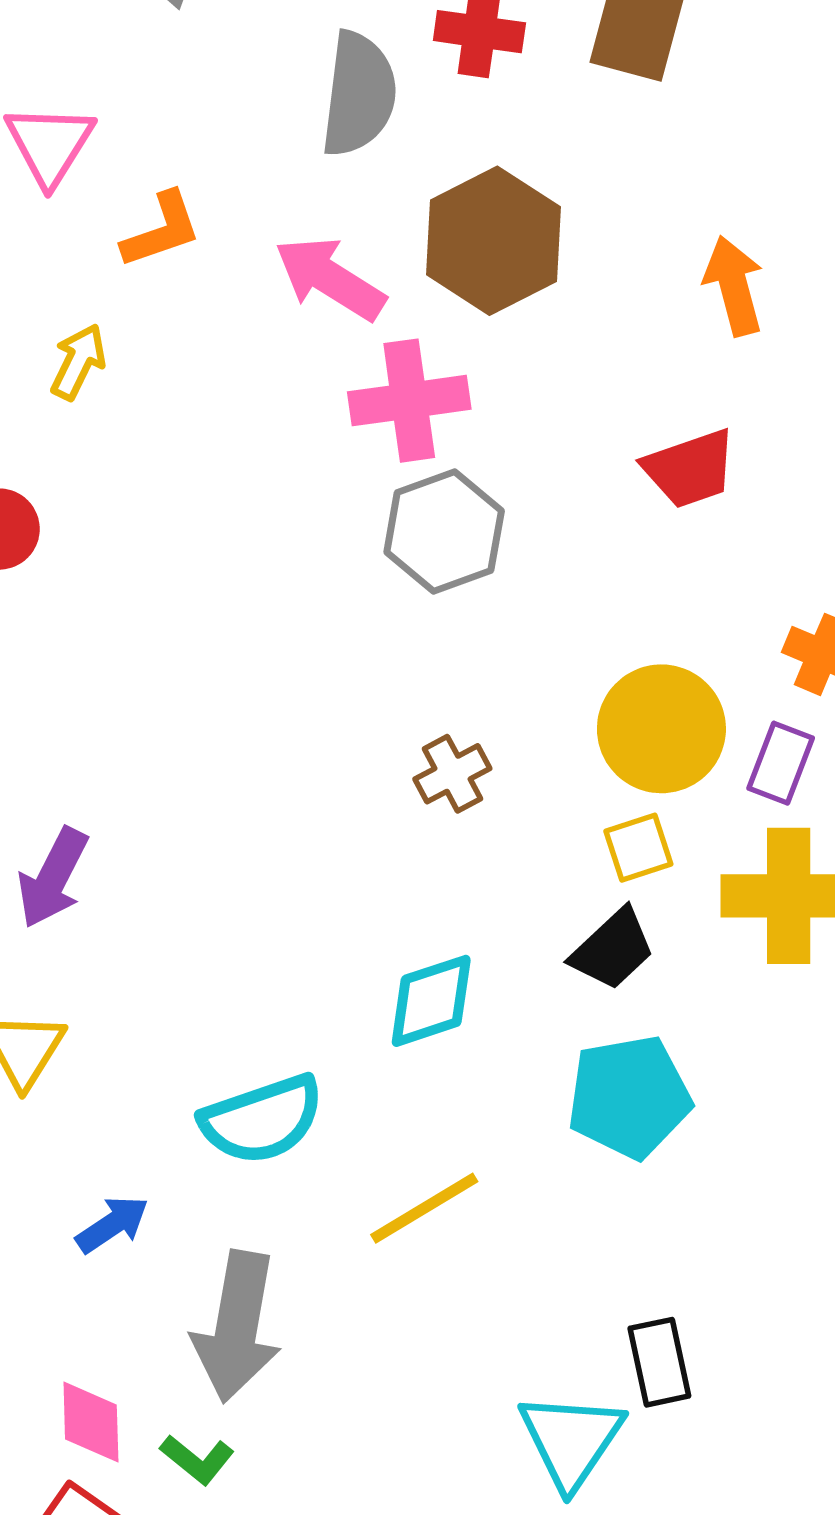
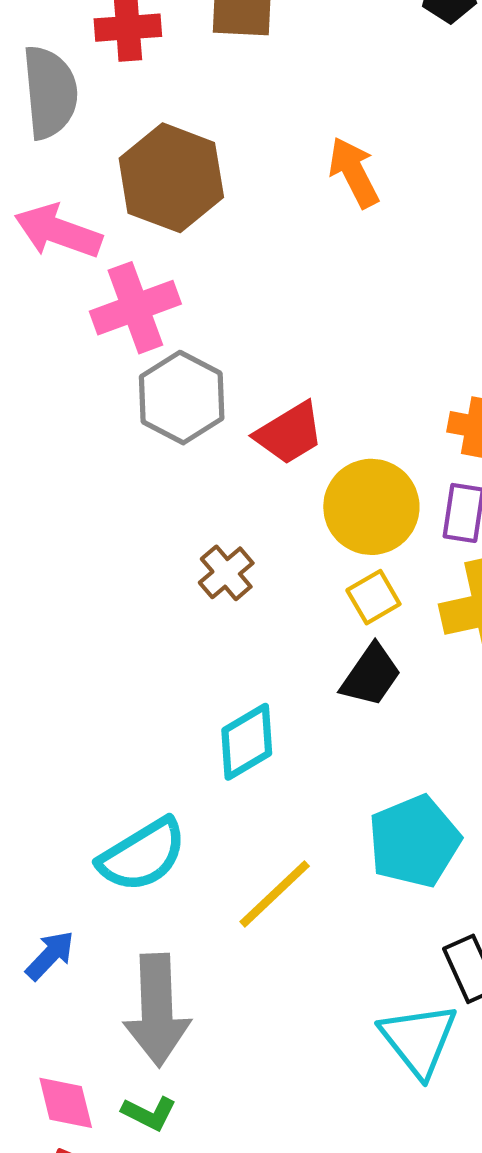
red trapezoid: (690, 469) -> (289, 433), moved
cyan pentagon: (629, 1097) -> (414, 841), moved

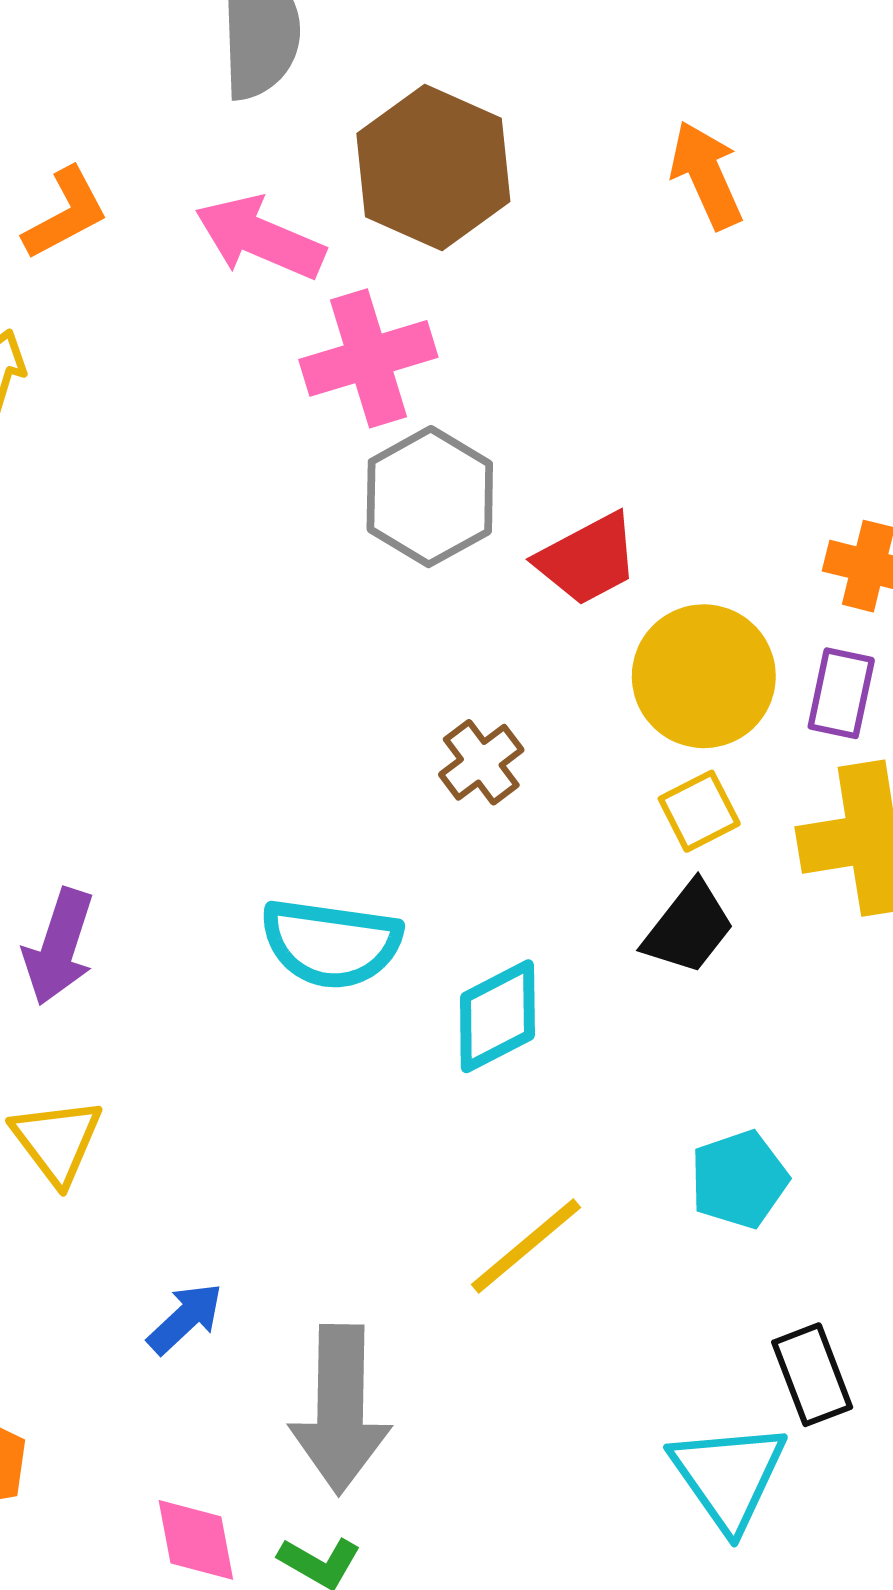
cyan pentagon: (414, 841) -> (739, 1179), size x0.7
cyan semicircle: (142, 855) -> (331, 943), moved, turned 36

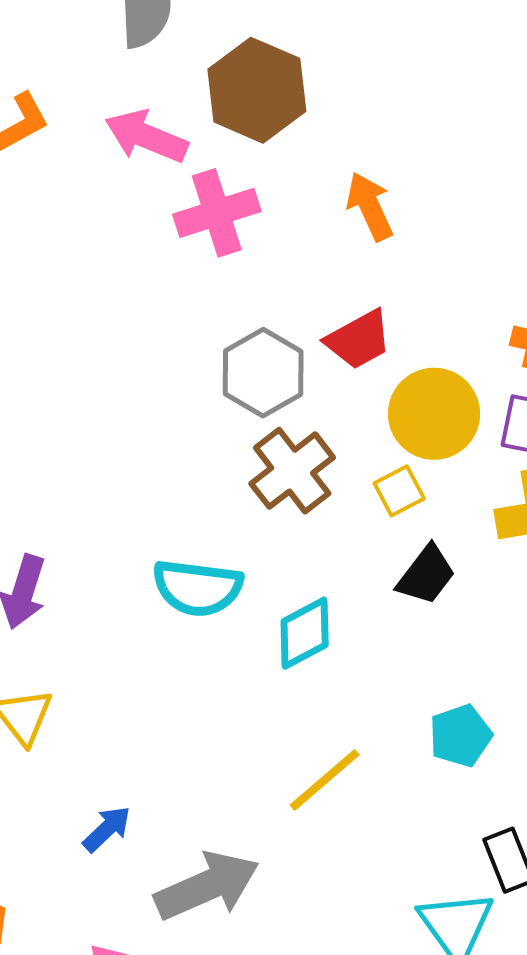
orange arrow: (706, 175) -> (370, 206), moved
gray hexagon: (430, 497) -> (263, 373), moved
brown cross: (481, 762) -> (292, 471), size x1.6
yellow square: (699, 811) -> (399, 491), moved
gray arrow: (340, 1409) -> (207, 886), turned -114

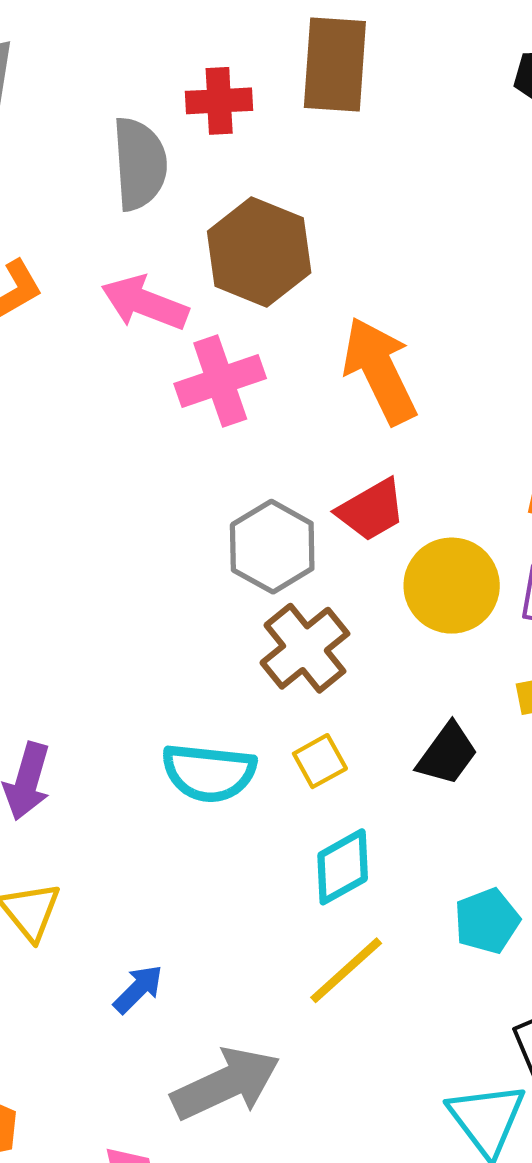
orange arrow: (370, 206) -> (380, 371), size x1.5
yellow square: (399, 491) -> (320, 761), moved
cyan diamond: (305, 633) -> (343, 867), moved
blue arrow: (107, 829) -> (138, 989), moved

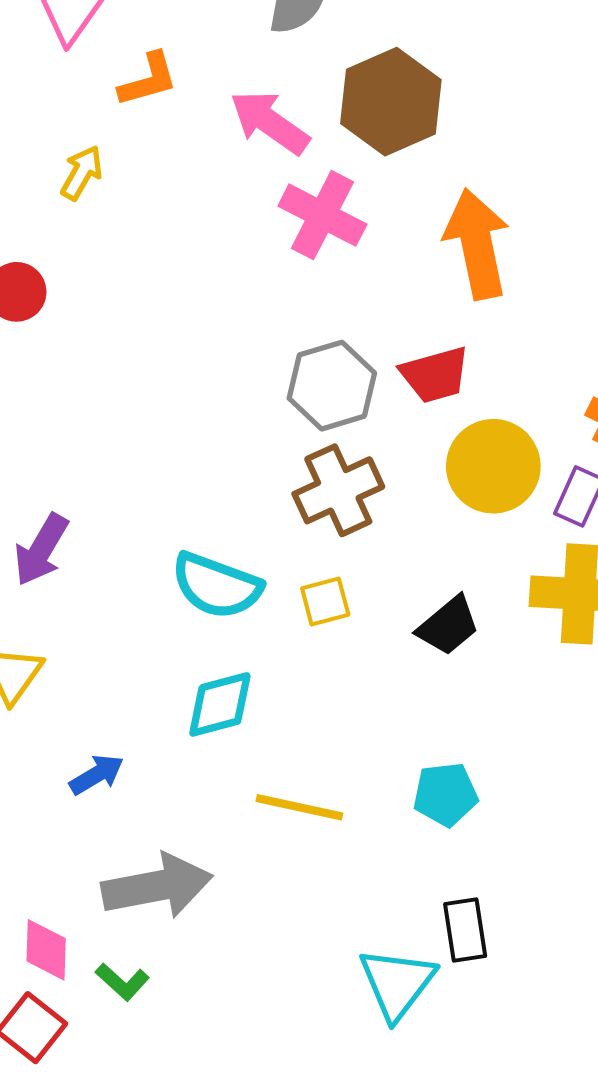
pink cross: (220, 381) -> (322, 215), turned 32
cyan diamond: (343, 867) -> (220, 704), moved
yellow line: (346, 970) -> (299, 807), turned 40

